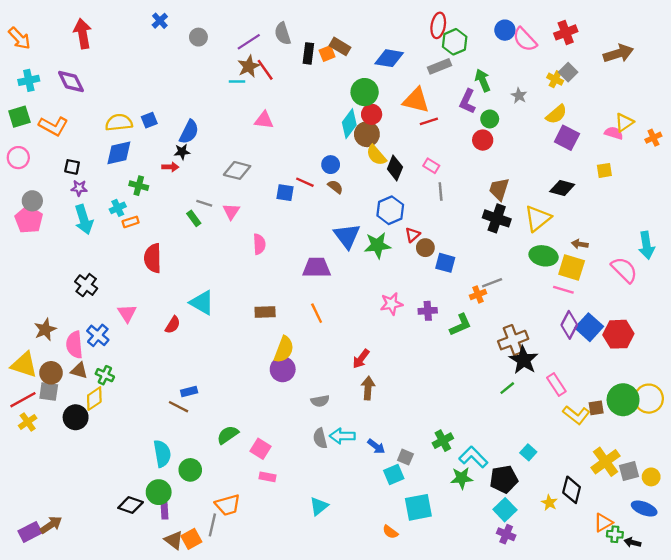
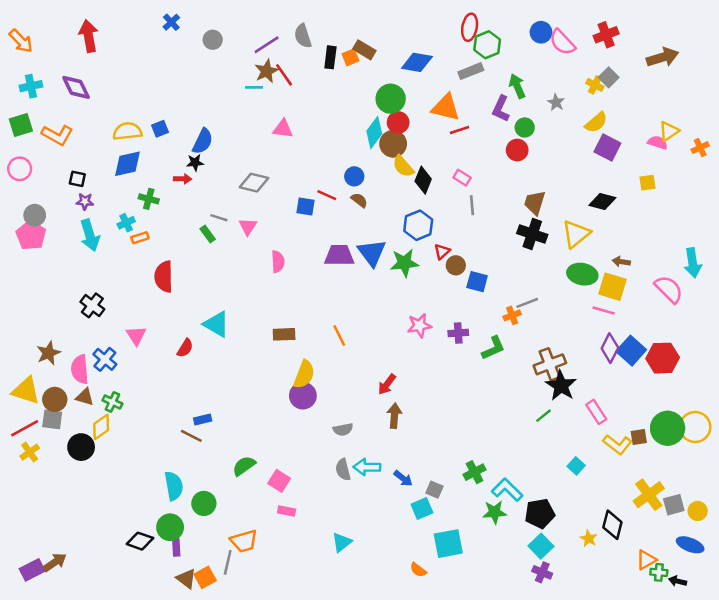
purple trapezoid: (317, 268) -> (339, 255), moved
cyan square: (528, 452) -> (576, 466), moved

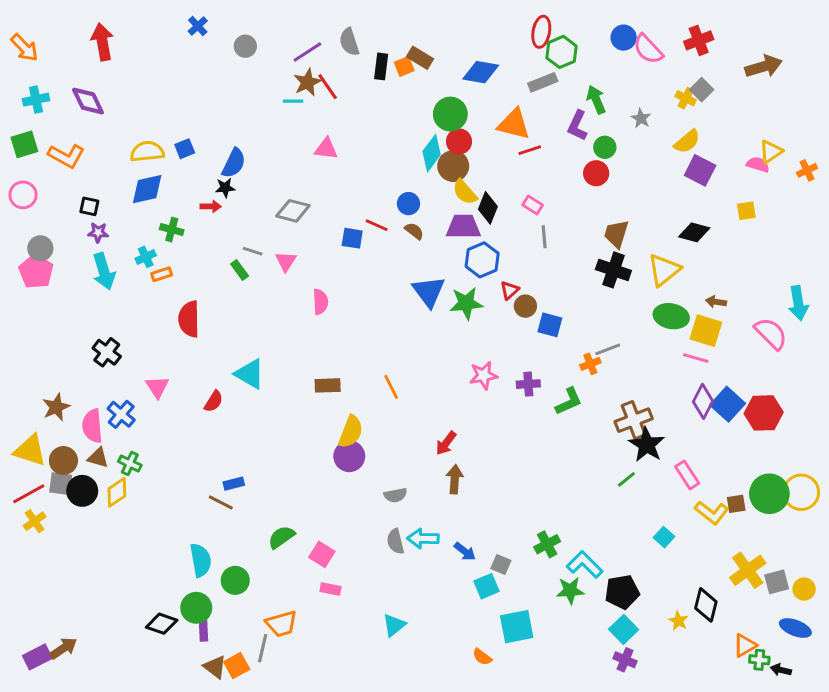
purple trapezoid: (339, 255) -> (463, 227), moved
black circle: (81, 447) -> (82, 491), moved

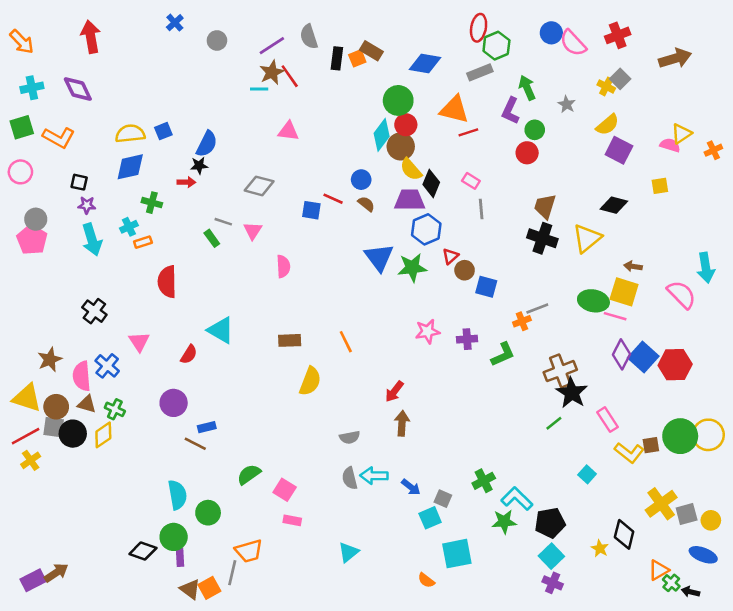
green ellipse: (671, 316) -> (593, 301), moved
purple circle: (349, 456) -> (174, 403), moved
green cross: (759, 660) -> (671, 583), turned 36

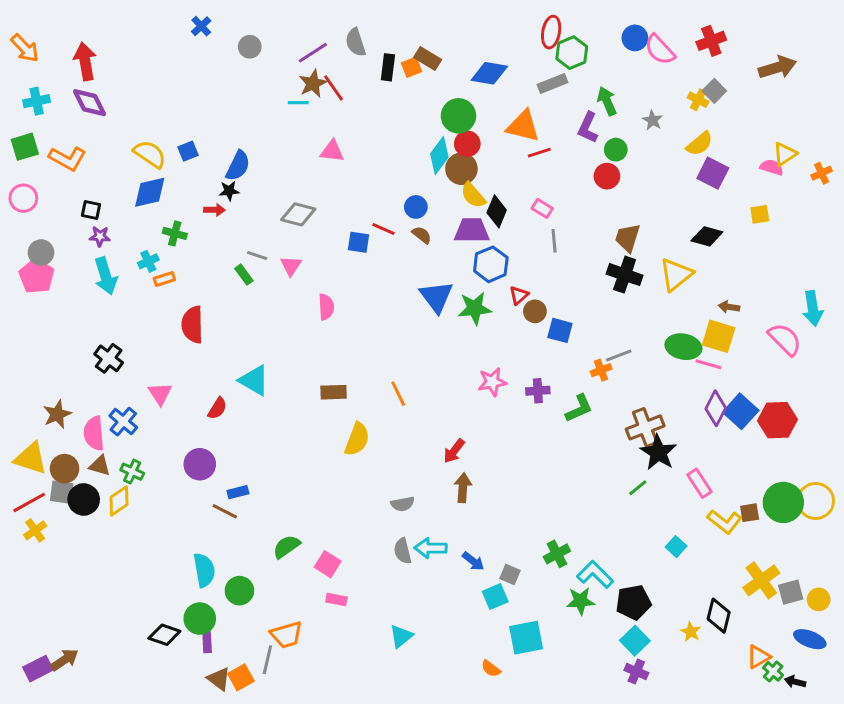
red arrow: (91, 37) -> (85, 61), moved
yellow semicircle: (130, 134) -> (150, 154), turned 40

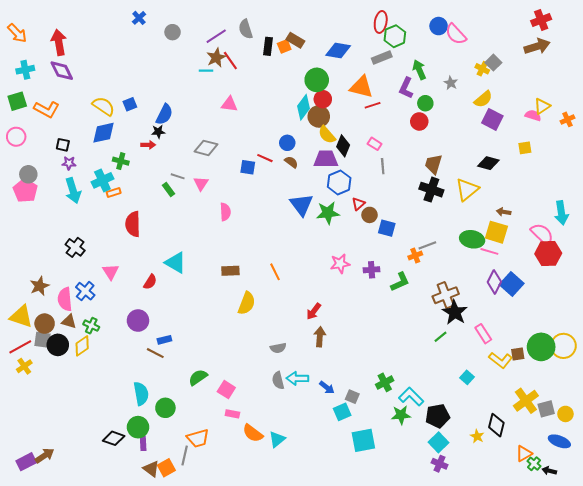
red cross: (711, 41) -> (541, 20), moved
cyan cross: (148, 261) -> (102, 180), size x1.5
red hexagon: (777, 420) -> (548, 253), moved
orange semicircle: (491, 669) -> (253, 433), moved, size x1.5

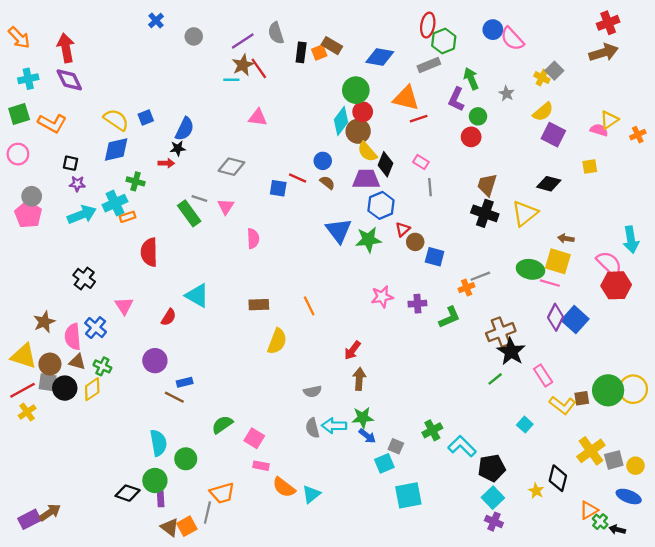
green rectangle: (168, 190) -> (189, 213), size x1.6
cyan arrow: (73, 191) -> (82, 215), turned -95
green star: (401, 415) -> (363, 418), moved

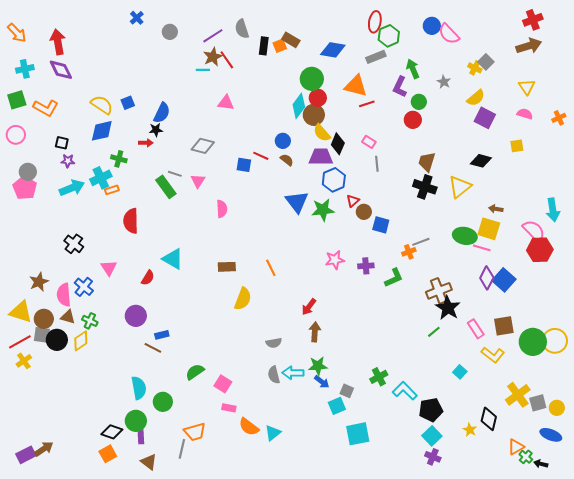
yellow triangle: (609, 120) -> (527, 87), moved, turned -30
brown square: (582, 398) -> (504, 326), moved, size x1.5
orange square: (187, 526) -> (108, 454), moved

